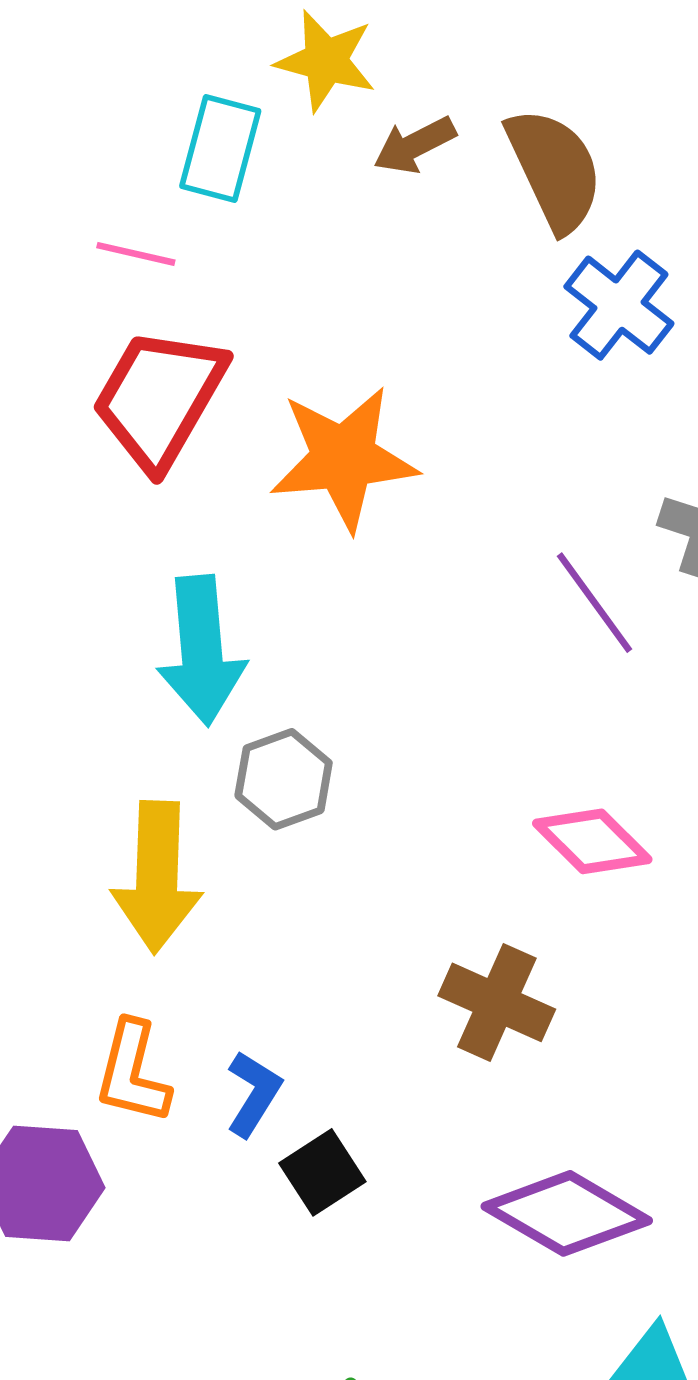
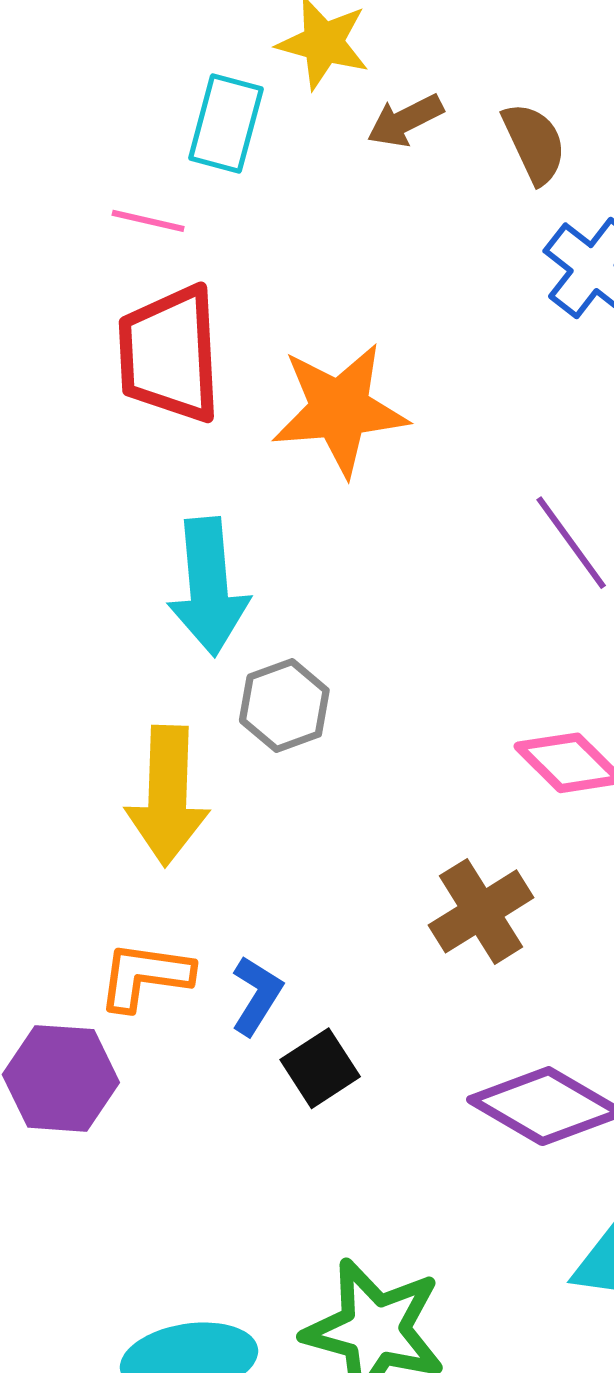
brown semicircle: (555, 170) -> (534, 143), size x0.7
red trapezoid: (159, 398) -> (170, 354), turned -33
brown cross: (497, 1002) -> (481, 911), turned 34
orange L-shape: (133, 1072) -> (145, 976), turned 84

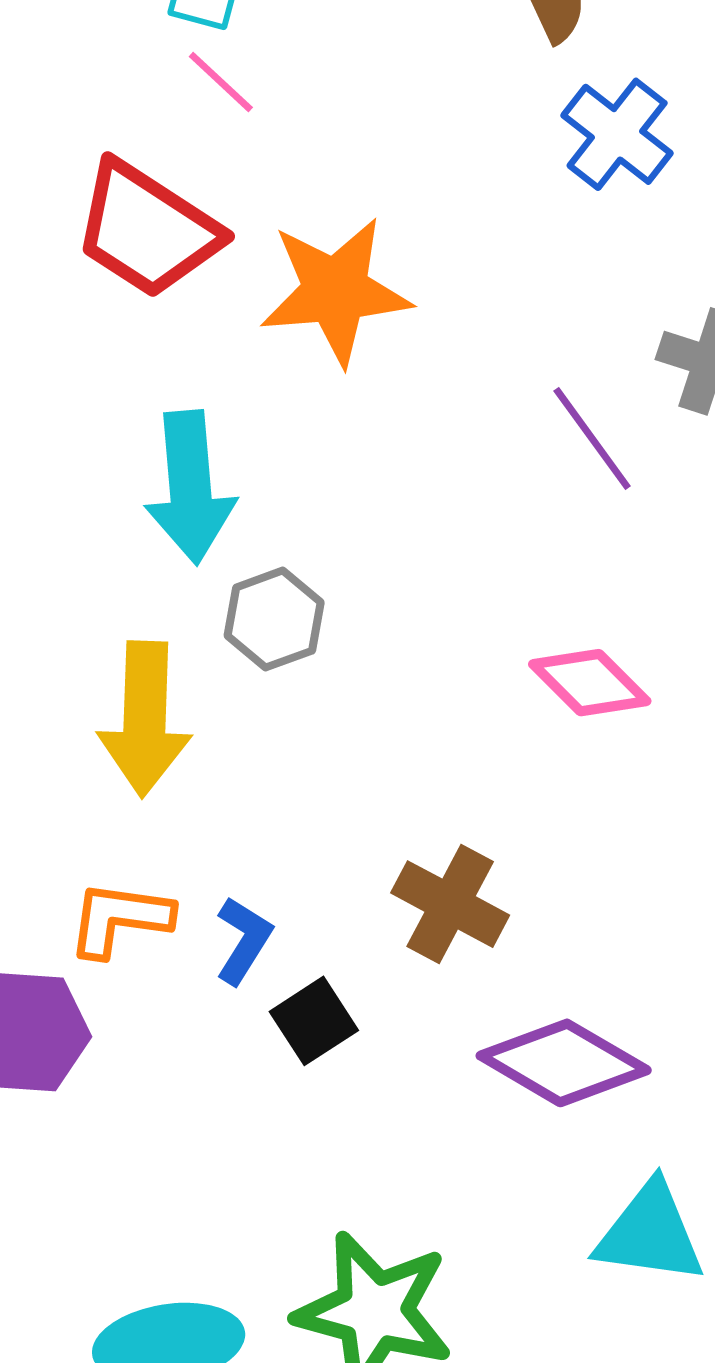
pink line: (148, 221) -> (221, 82), moved, turned 30
red trapezoid: (170, 354) -> (147, 230), turned -54
brown cross: (481, 911) -> (450, 904), moved, turned -30

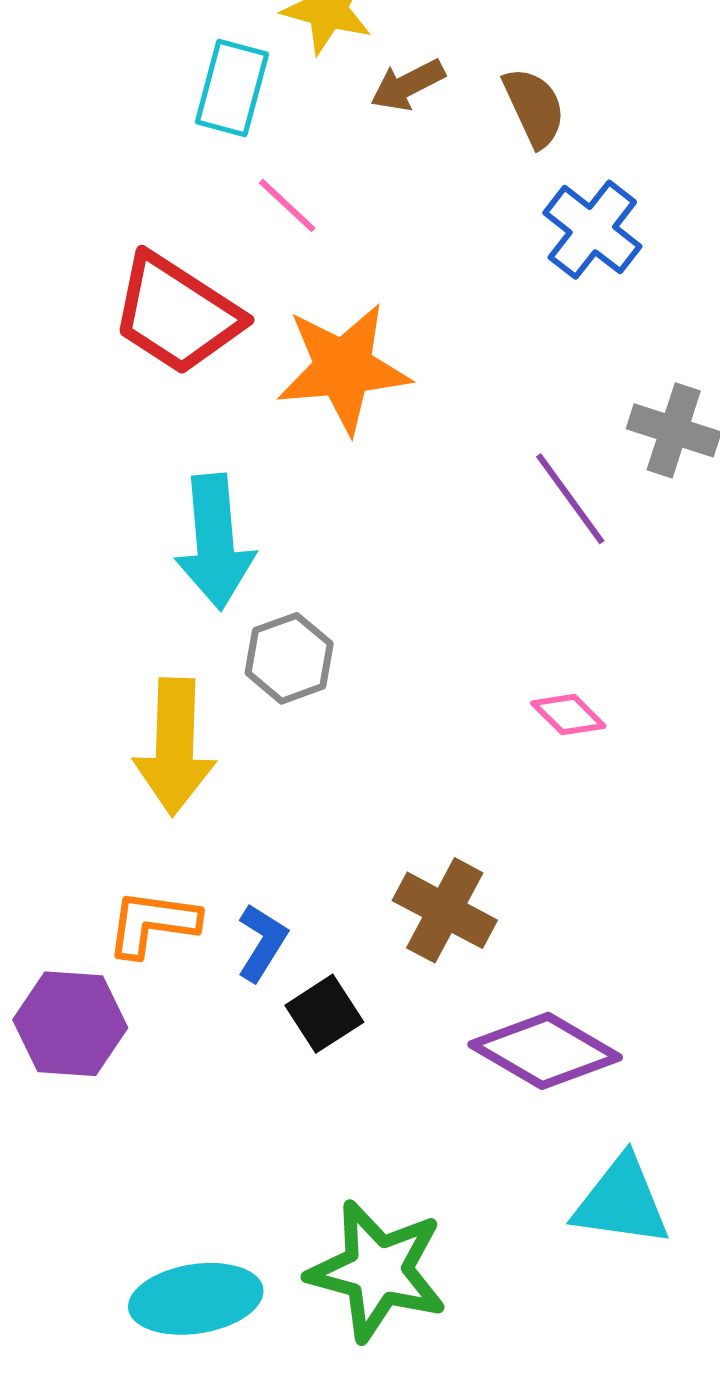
pink line: (221, 82) -> (287, 205), moved
pink diamond: (590, 683) -> (568, 715), size x0.7

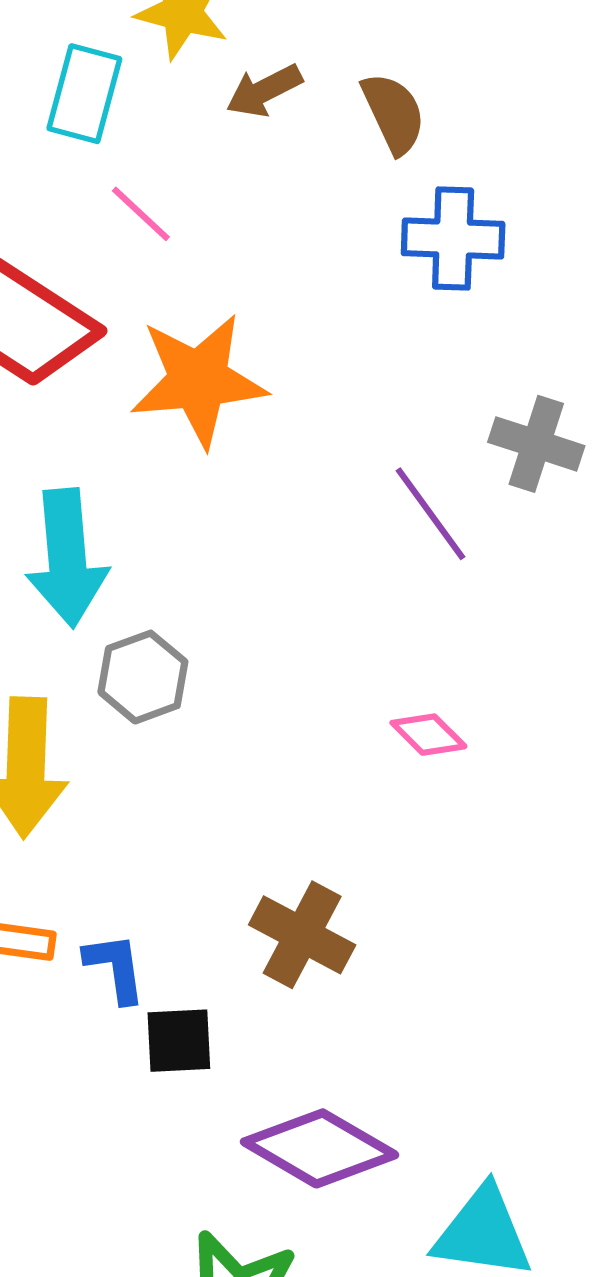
blue cross: (592, 230) -> (453, 238), turned -36
blue L-shape: (262, 942) -> (115, 968), turned -40
black square: (324, 1014) -> (179, 1041), turned 30
purple diamond: (545, 1051) -> (320, 1148), moved

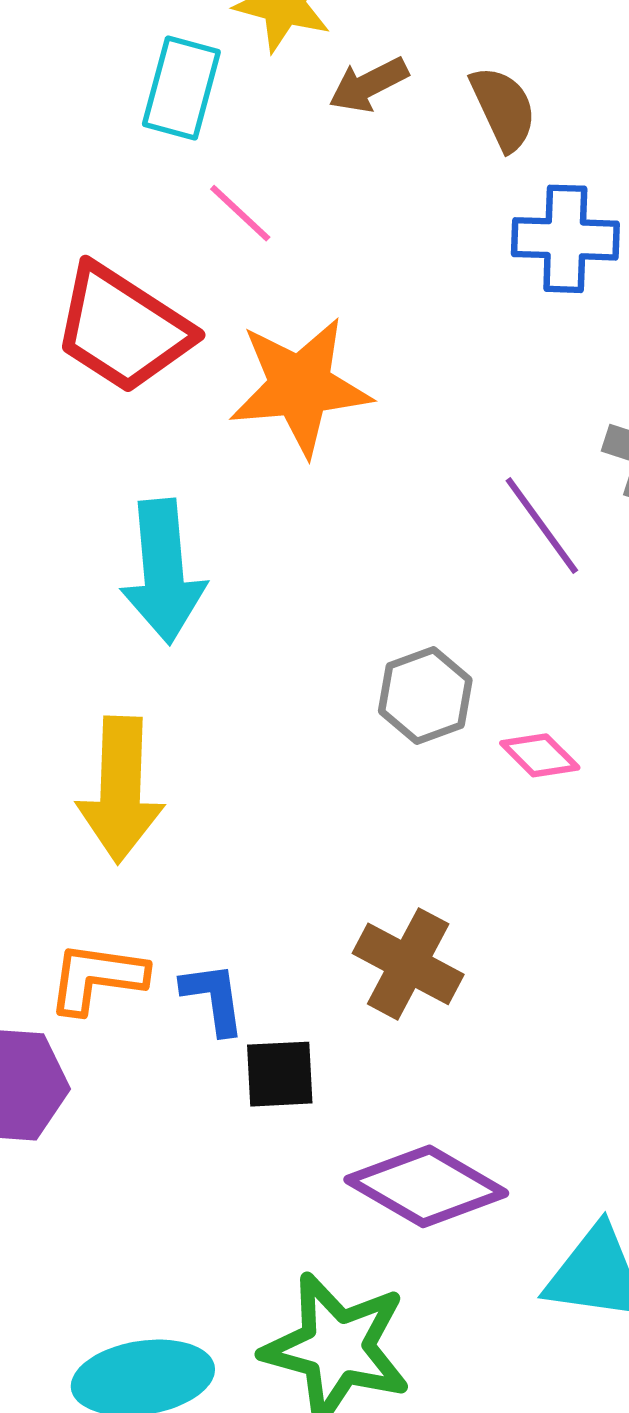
gray hexagon: (143, 677) -> (425, 695), moved

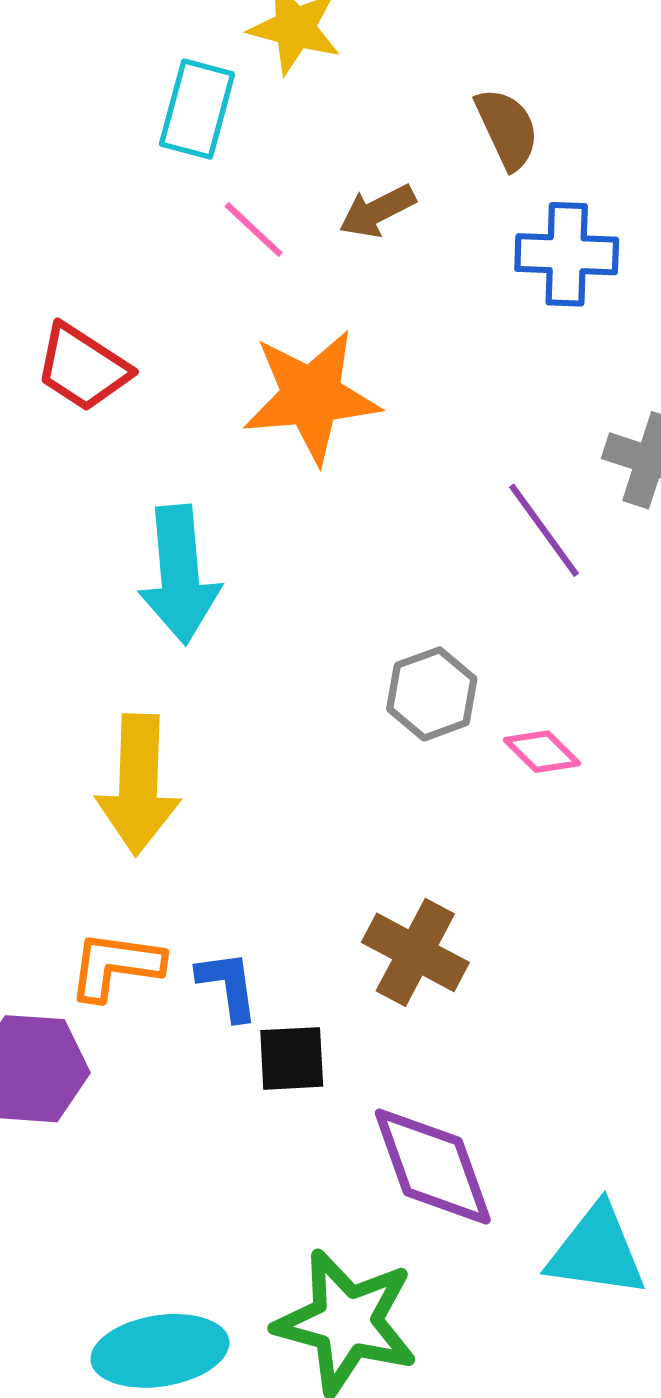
brown arrow: (369, 85) -> (377, 211), moved
red trapezoid: (123, 329) -> (83, 368), moved, size x0.7
purple diamond: (426, 1186) -> (433, 1167), turned 40

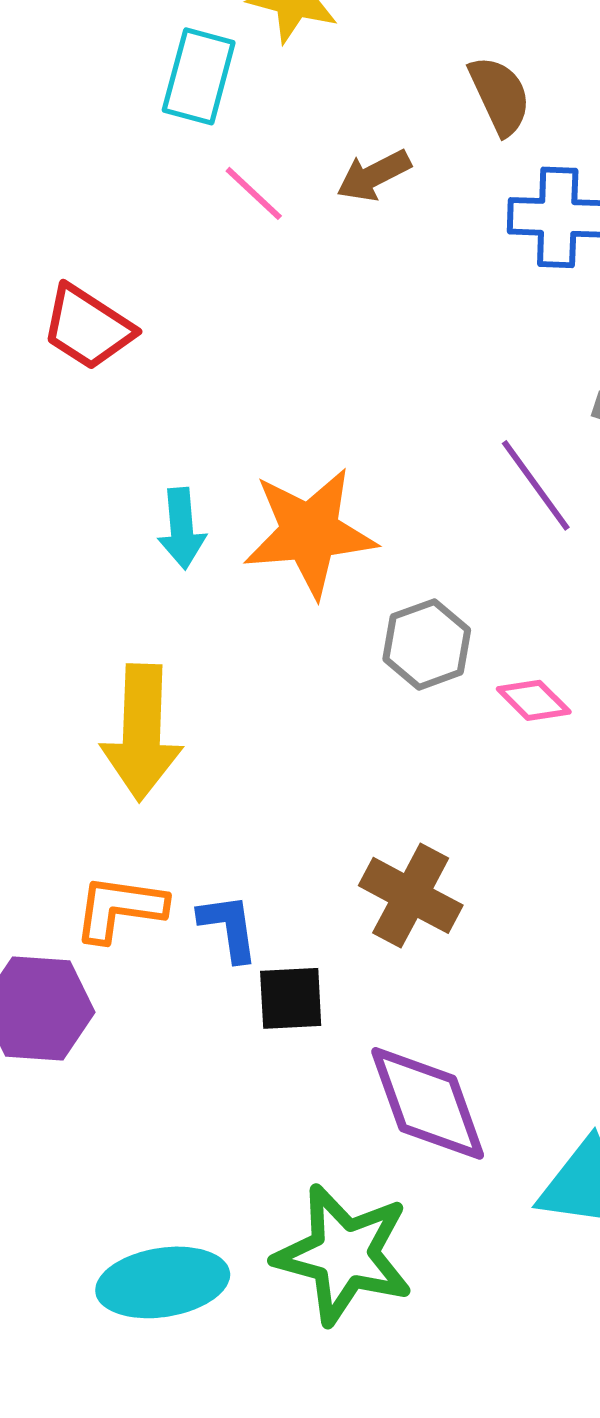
orange star: (311, 396) -> (310, 532), moved
cyan arrow: (180, 574) -> (182, 528), size x0.6

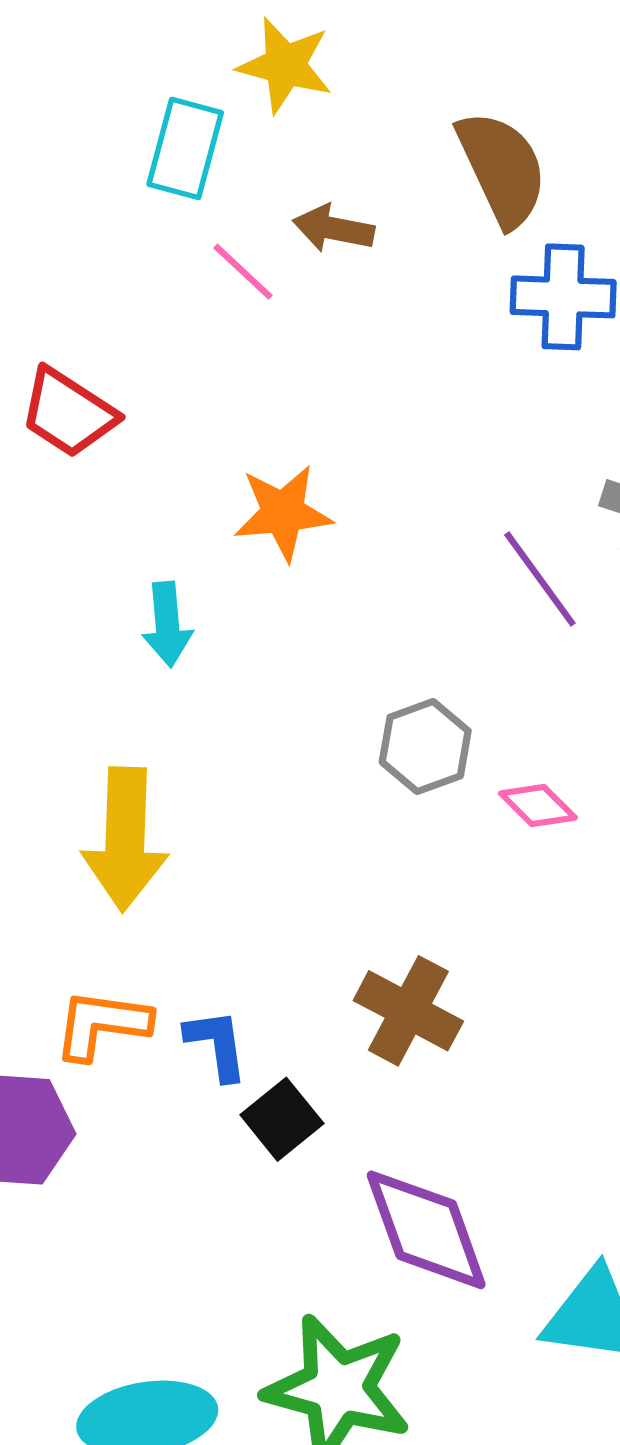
brown semicircle: (500, 95) -> (502, 168), size x1.4
brown arrow: (374, 175) -> (334, 228), moved, turned 38
orange star: (310, 532) -> (283, 513), moved, size x0.7
black square: (291, 998) -> (282, 1119), turned -36

